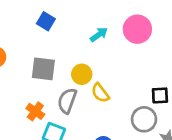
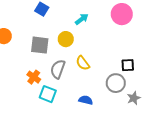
pink circle: (137, 29) -> (122, 14), moved
yellow circle: (82, 74) -> (66, 39), moved

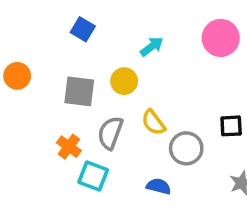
gray circle: (116, 83) -> (186, 148), moved

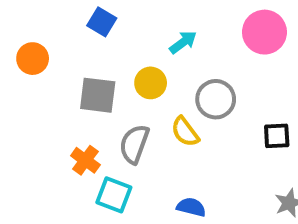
orange circle: (17, 76) -> (33, 59), moved
gray circle: (186, 148) -> (216, 99), moved

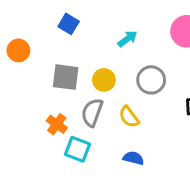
yellow circle: (151, 83) -> (104, 80), moved
yellow semicircle: (185, 132) -> (129, 117), moved

